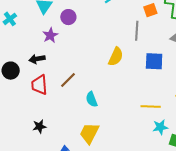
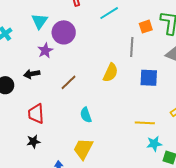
purple circle: (68, 17) -> (64, 32), size x1.5
brown line: (68, 80) -> (69, 82), moved
red trapezoid: (39, 85) -> (36, 114), moved

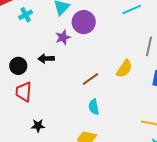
brown line: (69, 82) -> (90, 79), moved
red trapezoid: (36, 114) -> (24, 92), moved

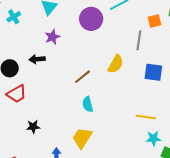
purple circle: (84, 22) -> (91, 19), moved
red trapezoid: (24, 92) -> (17, 94), turned -120

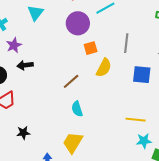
orange square: (154, 21) -> (91, 48), moved
purple star: (52, 37) -> (14, 45), moved

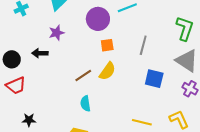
purple star: (14, 45) -> (57, 33), moved
yellow semicircle: (104, 68) -> (107, 71), moved

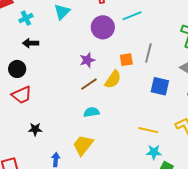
purple star: (57, 33) -> (87, 60), moved
orange square: (107, 45) -> (126, 60), moved
black arrow: (40, 53) -> (31, 43), moved
cyan semicircle: (85, 104) -> (91, 112), turned 91

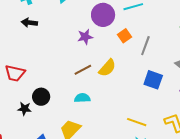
purple star: (87, 60) -> (85, 37), moved
orange square: (126, 60) -> (125, 36), moved, turned -32
black circle: (17, 69) -> (41, 97), moved
red trapezoid: (22, 95) -> (15, 73), turned 30

